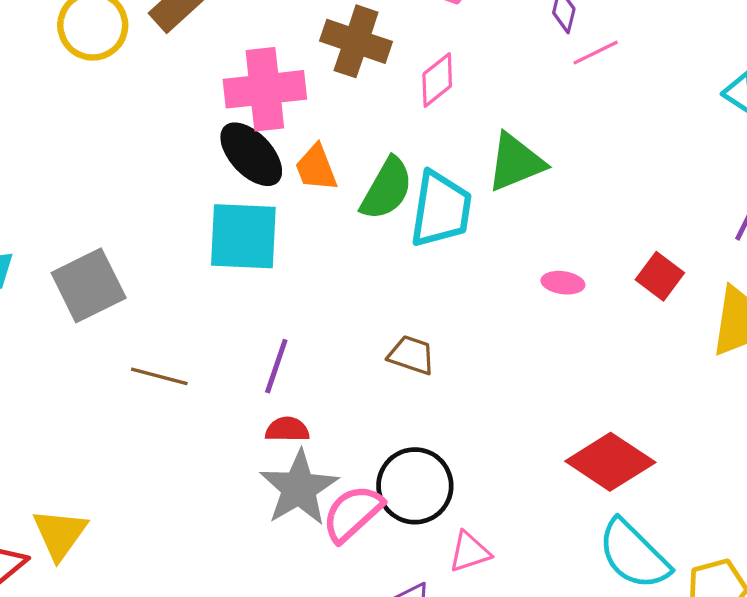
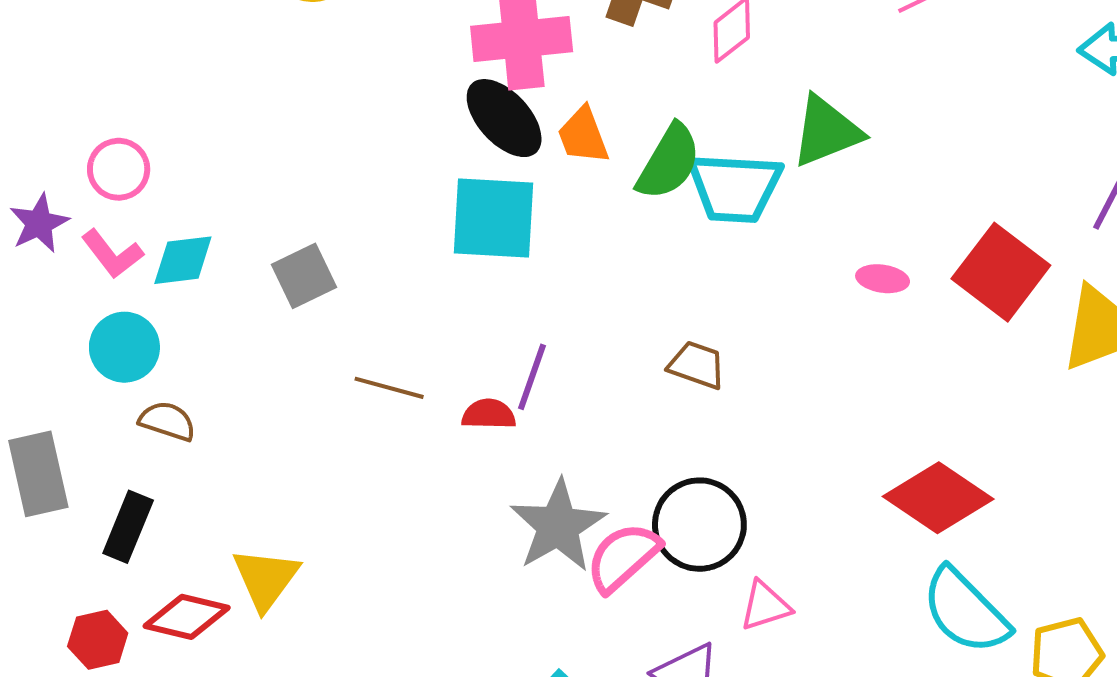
cyan trapezoid: (441, 209) -> (735, 188), turned 84
red square: (660, 276) -> (1001, 272), size x1.6
gray square: (89, 285) -> (304, 276), size x0.7
red semicircle: (287, 430) -> (489, 414), moved

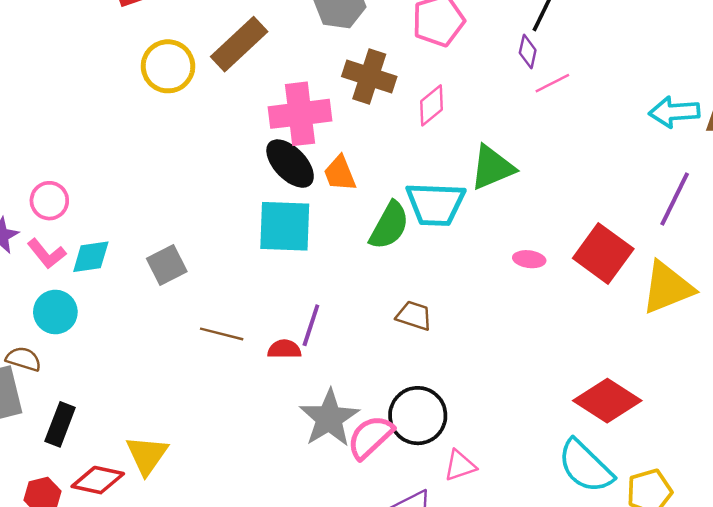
green semicircle: (669, 162) -> (389, 226), moved
brown semicircle: (167, 421) -> (23, 359), moved
red diamond: (938, 498) -> (607, 401), moved

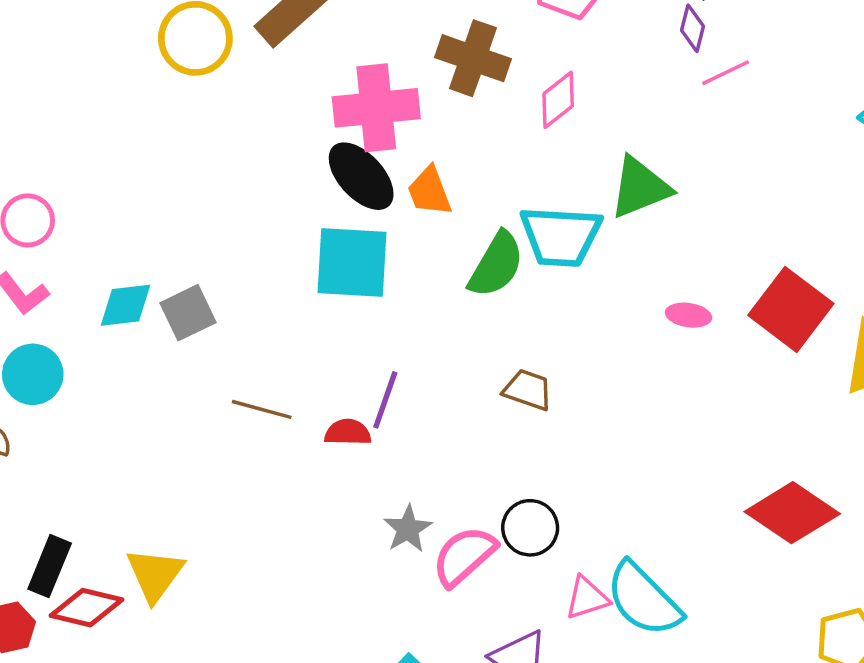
cyan diamond: (91, 257) -> (125, 305), moved
black circle: (418, 416) -> (530, 528), size x0.7
gray star: (329, 418) -> (408, 529), size x0.6
black rectangle: (60, 424) -> (50, 566), moved
cyan semicircle: (585, 466) -> (644, 599), moved

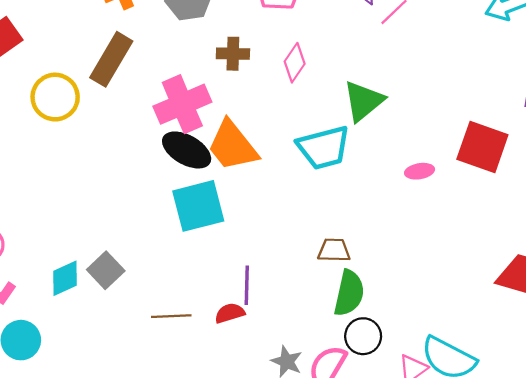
brown cross: (473, 58) -> (233, 54), size x0.7
orange trapezoid: (429, 191) -> (232, 146), size x1.6
green semicircle: (496, 265) -> (349, 293), moved

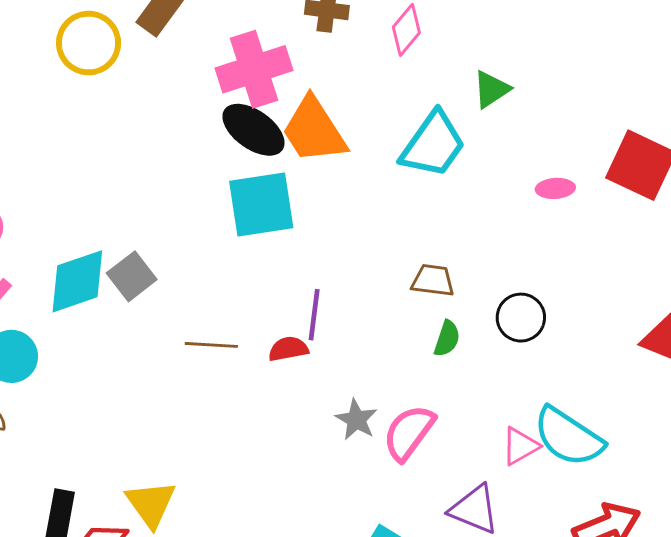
green triangle: (364, 101) -> (491, 89), size x0.7
cyan trapezoid: (324, 148) -> (433, 145), turned -46
cyan diamond: (65, 278) -> (77, 281), size x1.4
green semicircle: (349, 293) -> (447, 339), size x0.6
black circle: (363, 336) -> (521, 318), moved

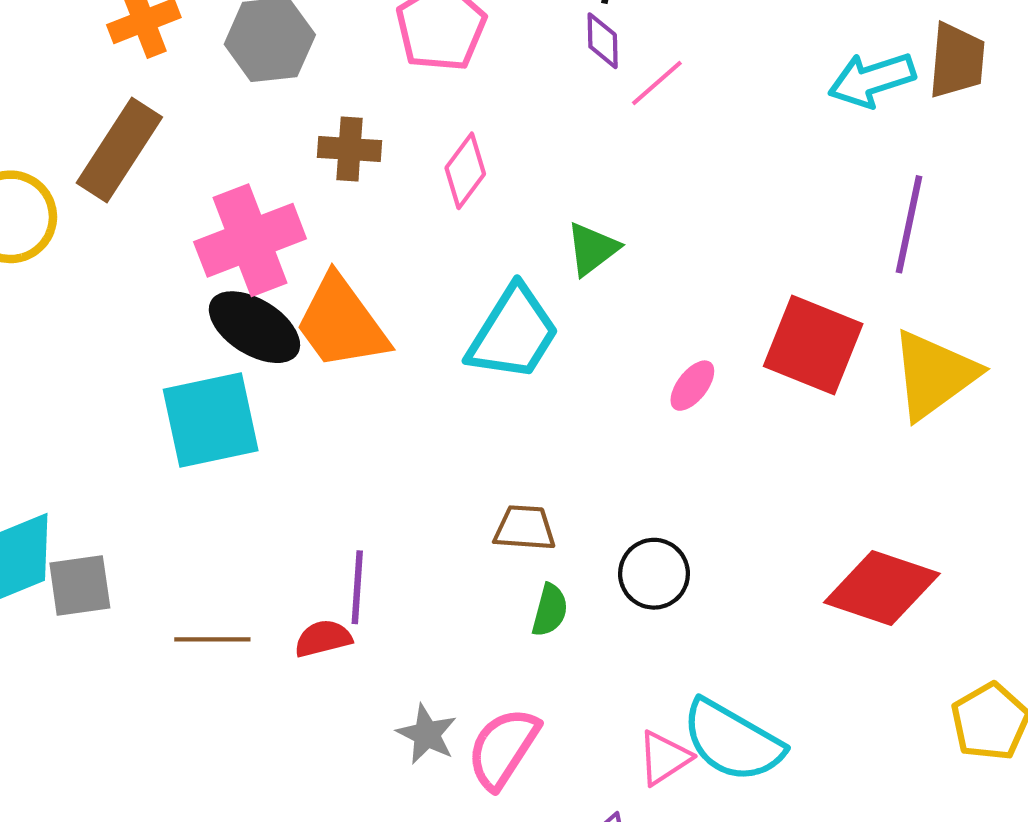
pink ellipse: (555, 188) -> (692, 386), turned -45
cyan square: (261, 204) -> (211, 420), moved
gray square: (132, 276) -> (80, 586), moved, turned 33

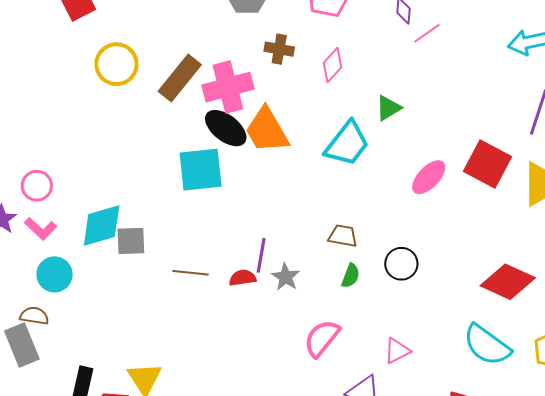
brown rectangle: (119, 150) -> (180, 78), moved
pink ellipse: (692, 386) -> (429, 177), size x1.5
gray star: (427, 734) -> (286, 277), moved
cyan semicircle: (732, 741) -> (487, 345), moved

